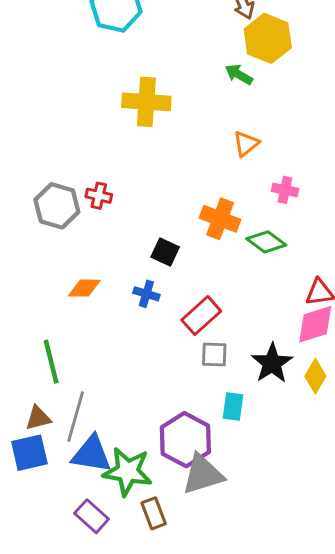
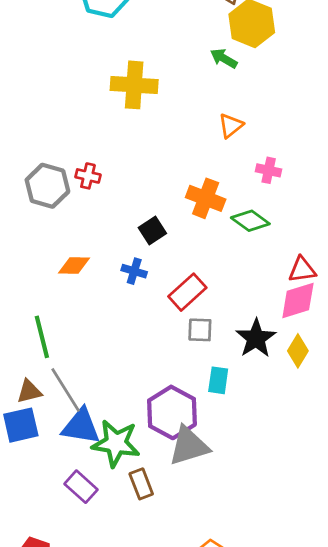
black square: (165, 252) -> (152, 231), turned 32
gray line: (76, 417) -> (66, 390), turned -48

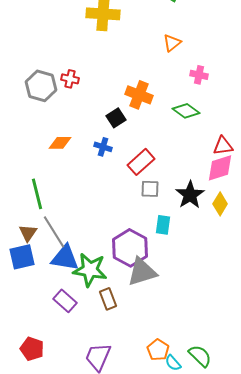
orange cross: (206, 198) -> (139, 95), moved
brown triangle: (29, 391) -> (28, 233), turned -42

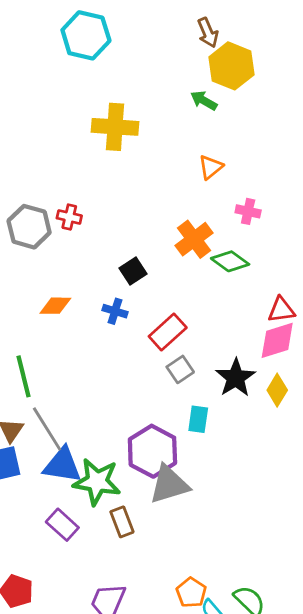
orange cross: (139, 95) -> (194, 239), moved, turned 32
gray square: (150, 189) -> (180, 369), turned -36

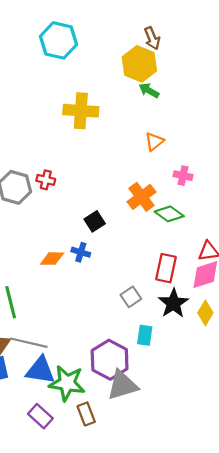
yellow hexagon: (231, 66) -> (139, 64), moved
orange diamond: (55, 306) -> (52, 259), moved
red rectangle: (168, 332) -> (166, 268), moved, turned -36
gray line: (47, 429) -> (29, 343), turned -45

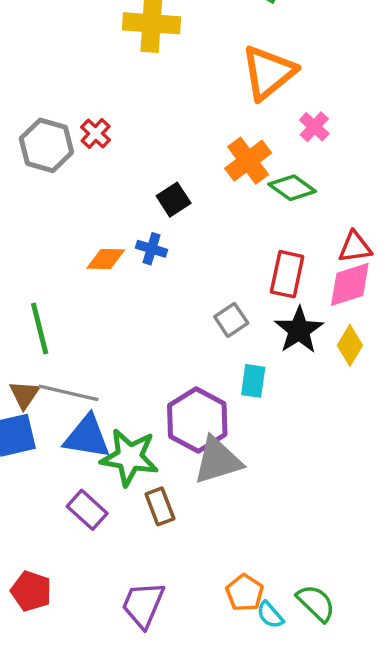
orange triangle: (154, 142) -> (268, 72), size x1.8
pink cross: (183, 176) -> (314, 127), turned 30
red cross: (46, 180) -> (96, 134), turned 30

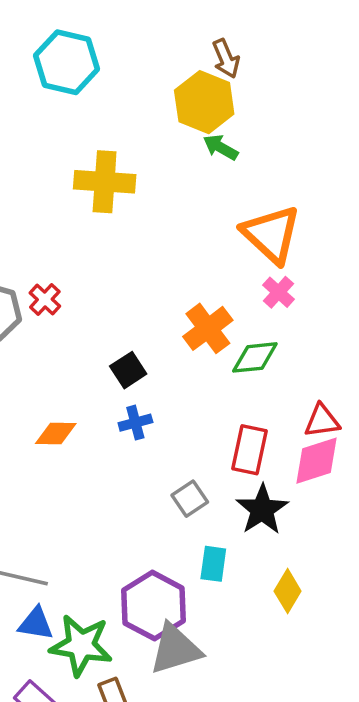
orange triangle: (268, 72) -> (271, 234), moved, turned -38
green diamond: (292, 188) -> (255, 357), turned -42
blue cross: (152, 249) -> (135, 423), moved, turned -32
yellow diamond: (350, 345) -> (288, 591), moved
blue triangle: (87, 437) -> (36, 624), size x0.7

